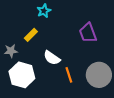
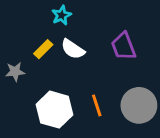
white semicircle: (52, 58) -> (73, 49), moved
white hexagon: (22, 75) -> (55, 110), moved

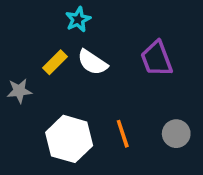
gray circle: (139, 105) -> (176, 134), size x0.6

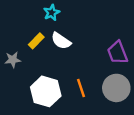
purple trapezoid: (157, 59) -> (117, 53), moved
gray circle: (176, 134) -> (116, 88), size x1.5

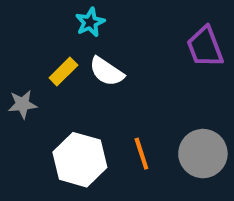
purple trapezoid: (117, 53) -> (205, 47), moved

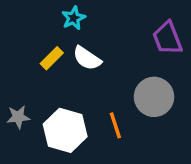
gray star: (22, 104) -> (18, 117), moved
gray circle: (203, 154) -> (154, 97), moved

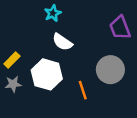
yellow rectangle: (52, 58) -> (12, 60), moved
white hexagon: (65, 130) -> (47, 74), moved

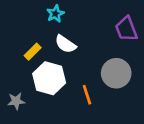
yellow rectangle: (12, 60) -> (33, 52), moved
gray star: (13, 84) -> (16, 101), moved

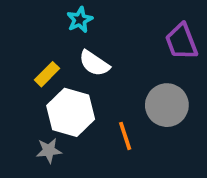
gray star: (16, 101) -> (49, 151), moved

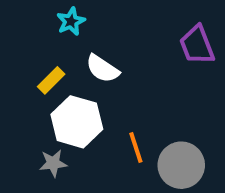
cyan star: (80, 20) -> (71, 21), moved
gray circle: (167, 105) -> (181, 165), moved

